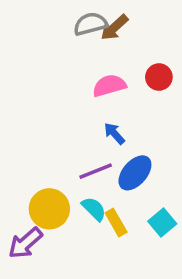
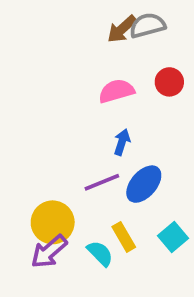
gray semicircle: (90, 24) -> (147, 25), moved
blue arrow: (114, 134) -> (122, 142), turned 60
cyan semicircle: (94, 209) -> (100, 253), moved
purple arrow: (25, 243) -> (49, 252), moved

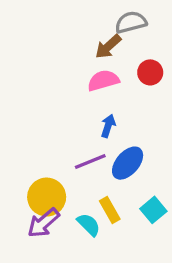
brown arrow: (122, 29) -> (108, 47), moved

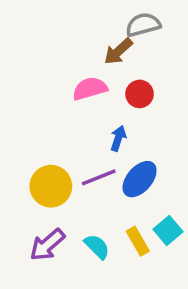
red circle: (150, 72) -> (140, 94), moved
pink semicircle: (103, 81) -> (90, 89), moved
yellow circle: (47, 197) -> (51, 186), moved
yellow rectangle: (110, 210) -> (138, 241), moved

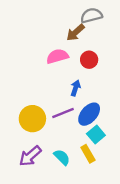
cyan square: (168, 231) -> (96, 134), moved

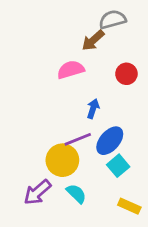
red circle: (89, 60) -> (126, 74), moved
yellow circle: (32, 119) -> (62, 160), moved
yellow rectangle: (88, 154) -> (129, 206), moved, turned -36

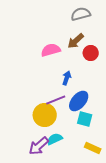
brown arrow: (93, 40) -> (76, 41), moved
cyan square: (118, 166) -> (85, 119), turned -35
purple arrow: (37, 192) -> (39, 146), moved
cyan semicircle: (76, 194) -> (55, 139), turned -70

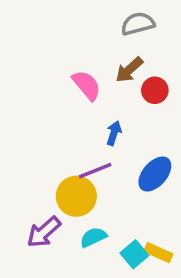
pink semicircle: (51, 50) -> (87, 85), turned 66
blue ellipse: (79, 101) -> (155, 174), moved
cyan square: (85, 119) -> (134, 254), moved, turned 35
purple arrow: (39, 146) -> (44, 232), moved

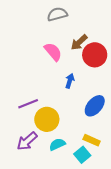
gray semicircle: (138, 24) -> (57, 14), moved
red circle: (155, 90) -> (95, 55), size x1.5
purple line: (95, 171) -> (28, 104), moved
yellow rectangle: (158, 253) -> (92, 140), moved

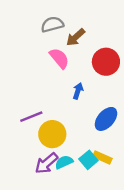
gray semicircle: (57, 14) -> (52, 24), moved
brown arrow: (79, 42) -> (76, 37), moved
purple arrow: (27, 141) -> (46, 163), moved
cyan square: (82, 155) -> (88, 160), moved

